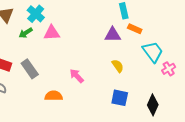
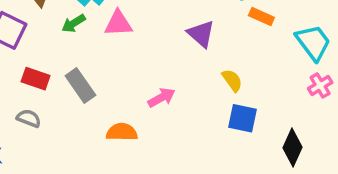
purple triangle: (113, 35) -> (201, 34), moved, turned 42
cyan trapezoid: (153, 52) -> (313, 42), moved
pink arrow: (77, 76) -> (161, 98), turned 105
blue square: (120, 98) -> (243, 118), moved

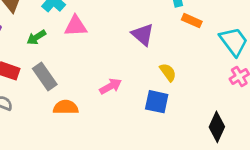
green arrow: (74, 23) -> (36, 37), moved
blue square: (243, 118) -> (157, 102), moved
orange semicircle: (122, 132) -> (66, 107), moved

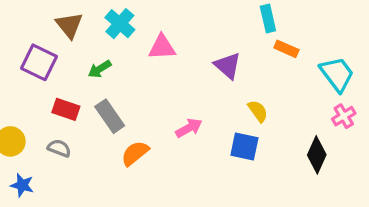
pink triangle: (76, 26) -> (162, 47), moved
orange semicircle: (66, 107) -> (135, 153), turned -40
black diamond: (217, 127) -> (317, 155), moved

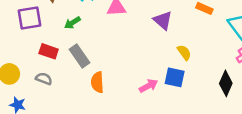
purple square: (39, 62) -> (30, 18), turned -35
pink arrow: (189, 128) -> (148, 86), moved
orange semicircle: (135, 153) -> (97, 82), turned -54

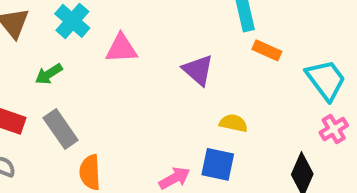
yellow semicircle: (184, 52) -> (233, 123), turned -42

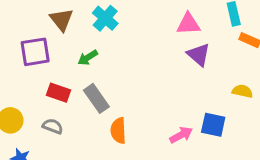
pink triangle: (121, 48) -> (188, 24), moved
yellow semicircle: (233, 123) -> (242, 91), moved

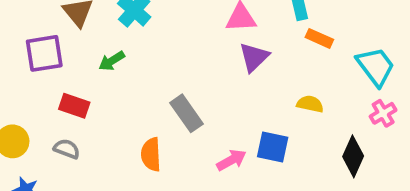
purple triangle: (199, 55) -> (254, 57), turned 35
gray rectangle: (96, 98) -> (187, 113), moved

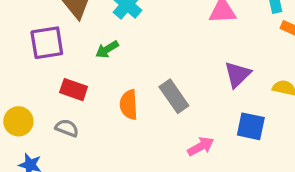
purple triangle: (254, 57) -> (237, 74), moved
orange semicircle: (151, 154) -> (129, 105), moved
pink arrow: (231, 160) -> (201, 146), moved

